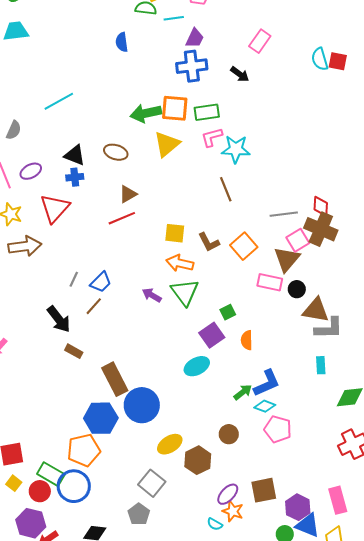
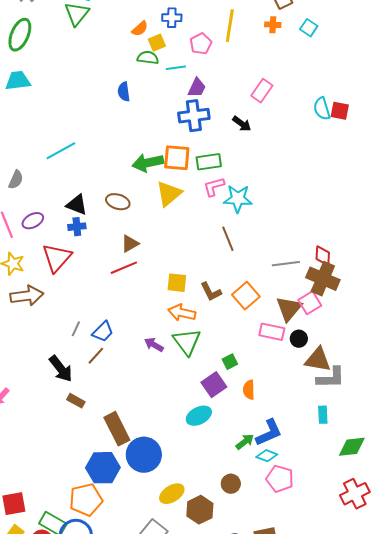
pink square: (298, 240) -> (310, 303), moved

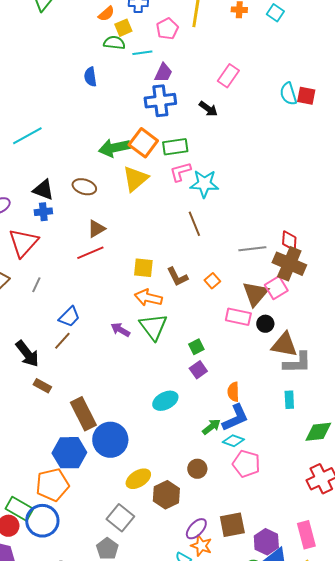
orange square: (177, 158) -> (143, 143), turned 32
orange square: (246, 296) -> (212, 281), size x0.6
gray line: (76, 329) -> (36, 285), moved
purple square: (214, 385) -> (198, 370), moved, size x0.7
orange semicircle: (249, 390) -> (233, 392), moved

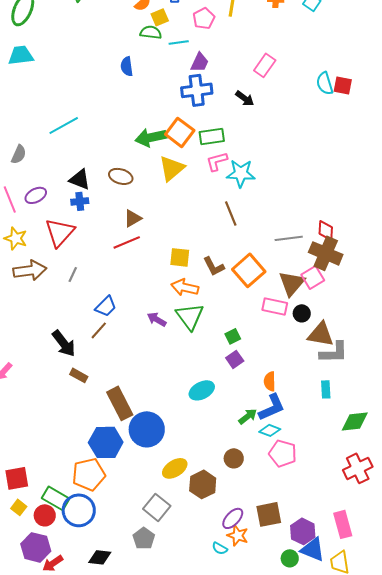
orange square: (212, 281) -> (249, 270), size x2.0

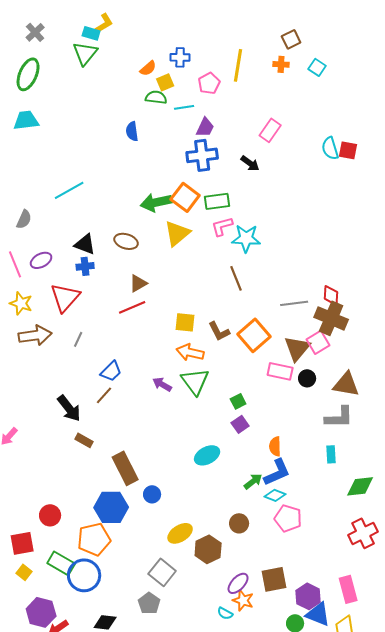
brown triangle: (321, 334) -> (346, 384), moved
blue circle: (147, 429) -> (152, 494), size x0.5
red circle: (45, 515) -> (50, 515), moved

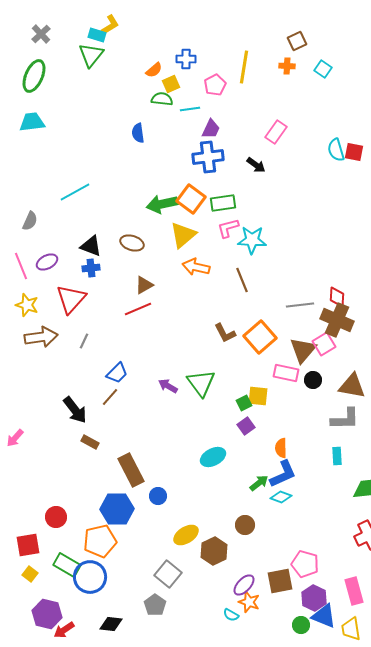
yellow square: (185, 322) -> (258, 396), moved
orange arrow: (190, 352) -> (196, 267), moved
pink pentagon: (288, 518) -> (305, 564), moved

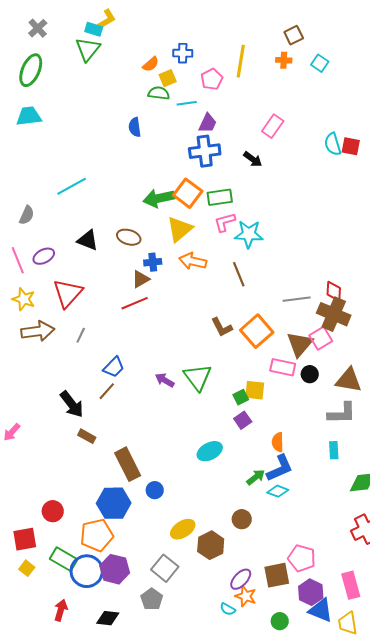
blue cross: (91, 268) -> (153, 262), moved
purple hexagon: (47, 614) -> (115, 569), moved
green circle: (301, 625) -> (280, 621), moved
red arrow: (64, 630) -> (61, 610), moved, turned 140

